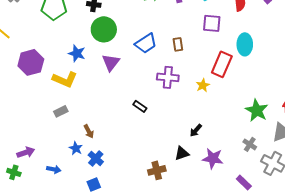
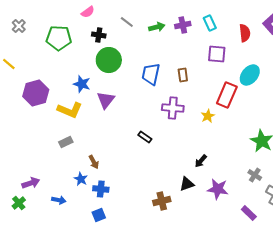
blue trapezoid: (146, 43) -> (151, 74), turned 135
cyan ellipse: (245, 44) -> (250, 75), turned 40
purple triangle: (111, 62) -> (106, 100), moved
blue cross: (96, 158) -> (101, 189), turned -35
green cross: (14, 172) -> (19, 203), turned 32

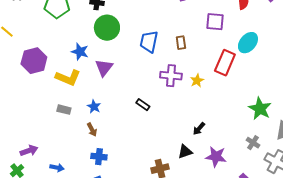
yellow star: (208, 116) -> (197, 81), moved
gray rectangle: (66, 142) -> (64, 110), turned 40
blue star: (81, 179) -> (94, 107), moved

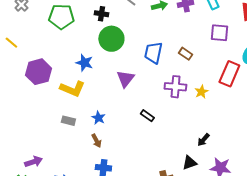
brown rectangle: (181, 43) -> (185, 54), turned -48
purple triangle: (104, 68) -> (125, 79), moved

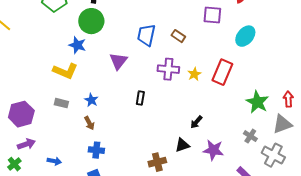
green circle: (111, 39) -> (91, 21), moved
purple hexagon: (38, 72) -> (21, 114), moved
red rectangle: (229, 74) -> (222, 72), moved
black rectangle: (147, 116) -> (140, 98), turned 64

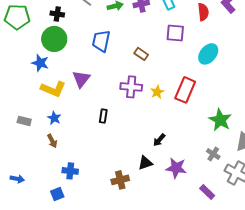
blue trapezoid: (146, 35) -> (101, 41), moved
yellow L-shape: (65, 71) -> (53, 89), moved
blue cross: (96, 150) -> (70, 171), moved

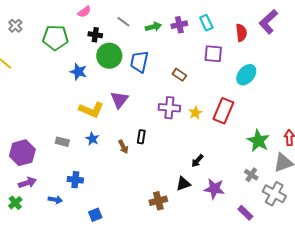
green circle: (54, 39) -> (109, 56), moved
blue star: (40, 63) -> (78, 72), moved
brown arrow: (52, 141) -> (123, 147), moved
blue cross: (70, 171) -> (75, 180), moved

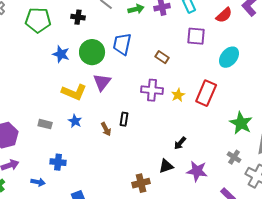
red semicircle: (241, 33) -> (224, 15), turned 54
green circle: (109, 56) -> (92, 52), moved

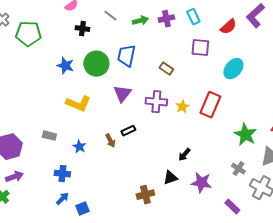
green pentagon: (38, 20) -> (28, 34), moved
purple triangle: (102, 82) -> (122, 94), moved
black rectangle: (124, 119) -> (128, 131), turned 56
blue star: (75, 121) -> (79, 147), moved
blue arrow: (38, 182) -> (62, 199), moved, turned -56

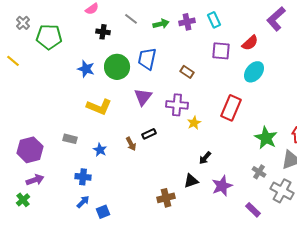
red semicircle: (228, 27) -> (250, 43), moved
yellow star: (182, 107) -> (194, 123), moved
purple star: (201, 183) -> (222, 186), turned -30

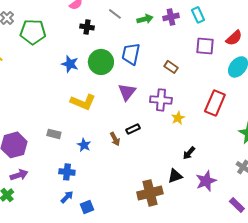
brown cross: (166, 198) -> (150, 193), size x1.4

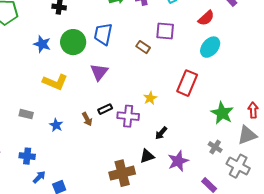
purple square: (205, 46) -> (165, 31), moved
purple cross: (161, 100) -> (128, 116), moved
blue cross: (67, 172) -> (27, 156), moved

